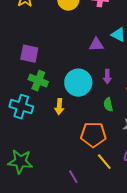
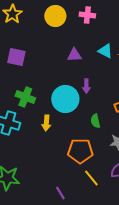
purple triangle: (96, 45) -> (74, 55), moved
purple square: (29, 54) -> (16, 57), moved
purple arrow: (107, 77) -> (86, 86), moved

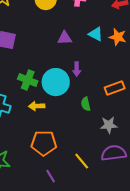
green cross: (25, 97) -> (28, 80), moved
yellow arrow: (46, 123) -> (37, 106), turned 84
orange pentagon: (80, 151) -> (44, 143), moved

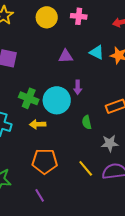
yellow line: (82, 161) -> (86, 168), moved
purple line: (51, 176) -> (40, 195), moved

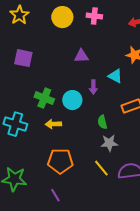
cyan triangle: (97, 52) -> (115, 76), moved
cyan circle: (57, 100) -> (72, 100), size x0.7
gray star: (110, 143) -> (109, 143), moved

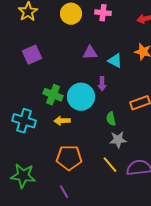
purple square: (23, 58) -> (32, 55), turned -36
cyan triangle: (115, 76) -> (115, 61), moved
cyan circle: (72, 100) -> (81, 97), size x1.4

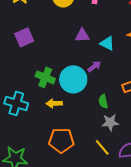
purple arrow: (102, 84) -> (94, 66), turned -128

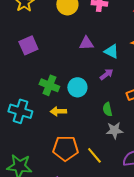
purple arrow: (94, 66) -> (106, 74), moved
cyan circle: (73, 79) -> (77, 87), size x0.7
yellow line: (102, 147) -> (94, 155), moved

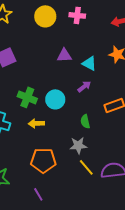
gray star: (114, 130) -> (78, 145), moved
yellow line: (94, 155) -> (86, 167), moved

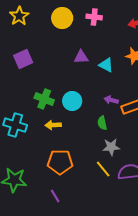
purple arrow: (84, 86) -> (111, 100), moved, turned -128
gray star: (78, 145) -> (111, 147), moved

